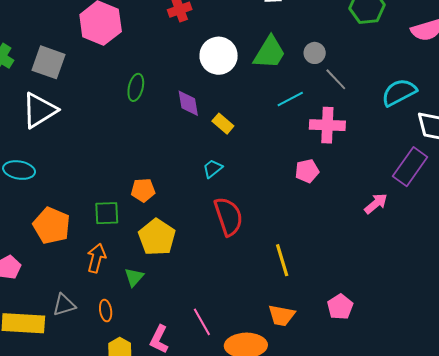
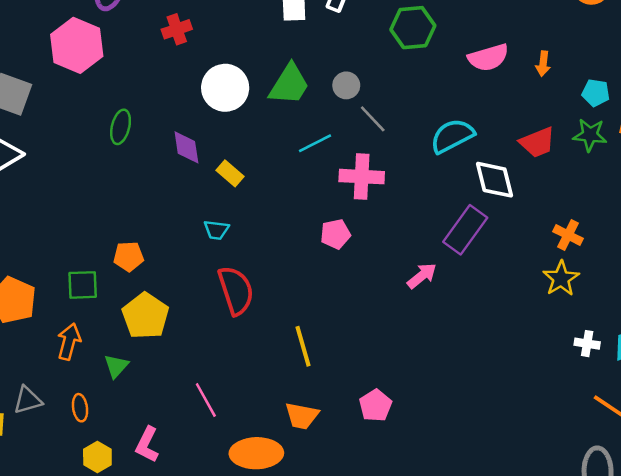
cyan trapezoid: (213, 169) -> (216, 230), turned -135
pink line: (202, 322) -> (206, 400), moved

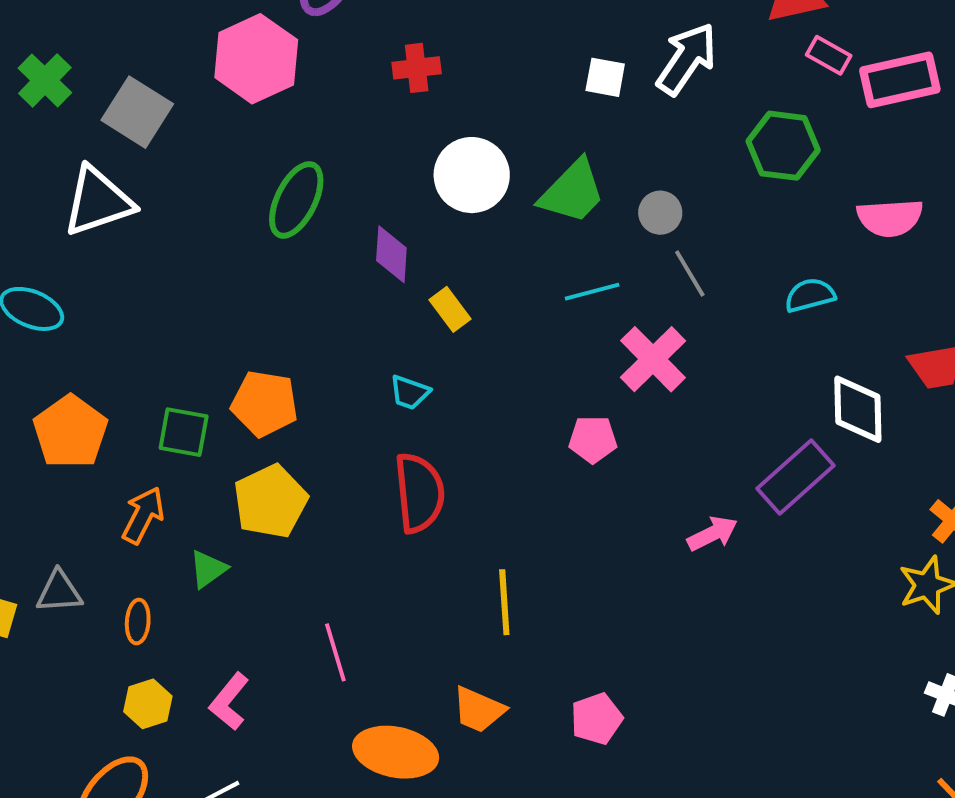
green ellipse: (121, 127) -> (296, 200), size x1.4
cyan semicircle: (452, 136) -> (810, 295), moved, size x0.7
pink cross: (362, 177) -> (653, 359), turned 30
orange pentagon: (129, 256) -> (265, 404), size x1.4

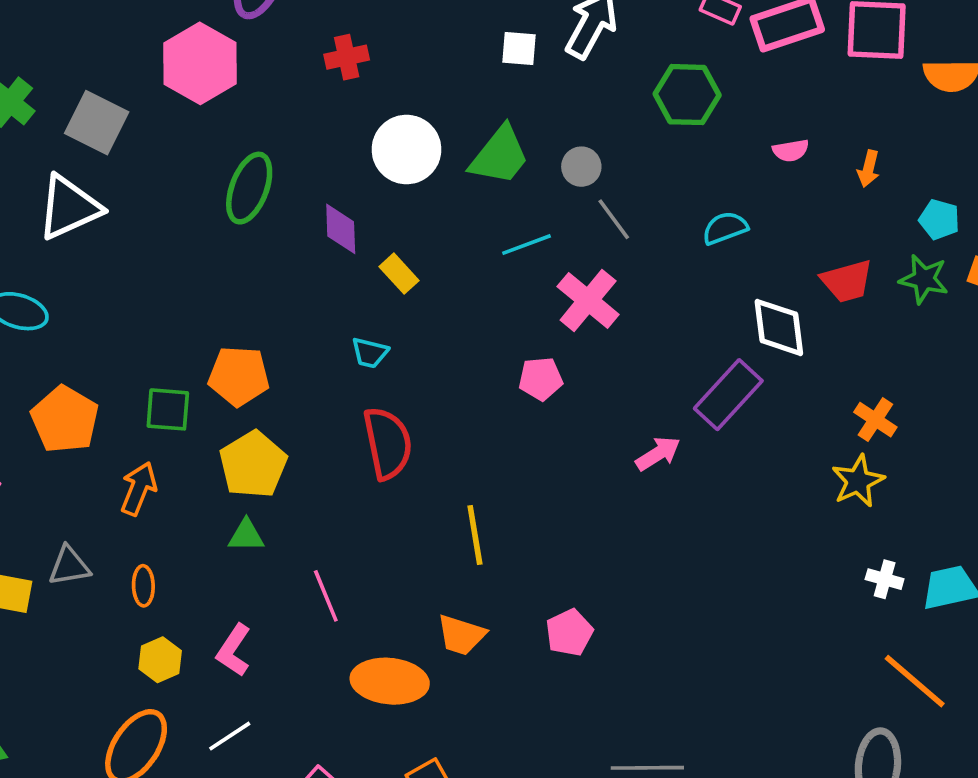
pink semicircle: (890, 218) -> (791, 150), size x0.6
green triangle: (208, 569) -> (246, 536), moved, turned 42

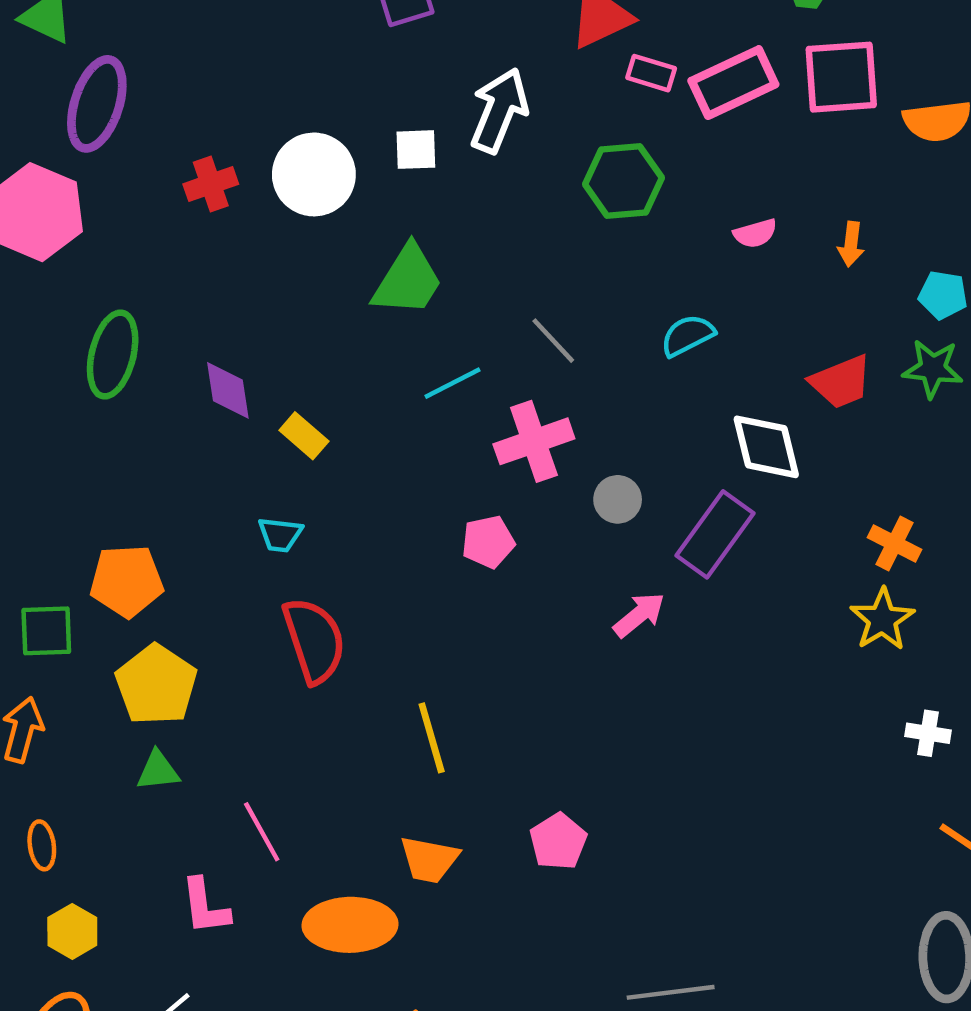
white circle: (406, 150) -> (314, 174), moved
gray circle: (581, 167) -> (618, 499), moved
pink cross: (588, 300) -> (534, 441), turned 38
pink L-shape: (234, 650) -> (205, 906), moved, turned -34

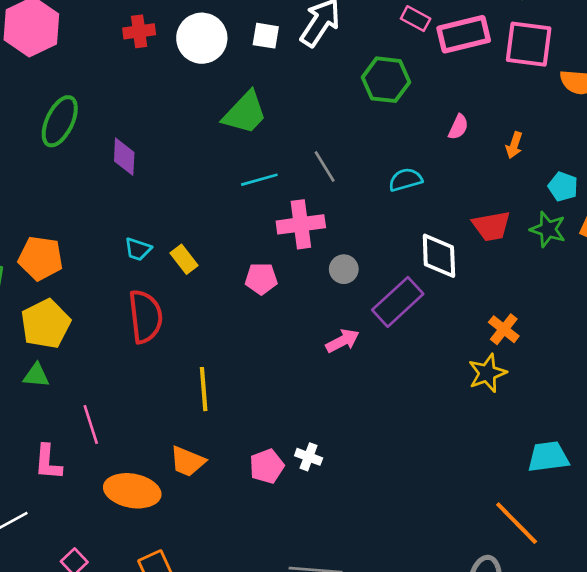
pink semicircle: (755, 233) -> (458, 127), turned -60
yellow rectangle: (304, 436) -> (184, 259), moved
white cross: (928, 733) -> (309, 457), moved

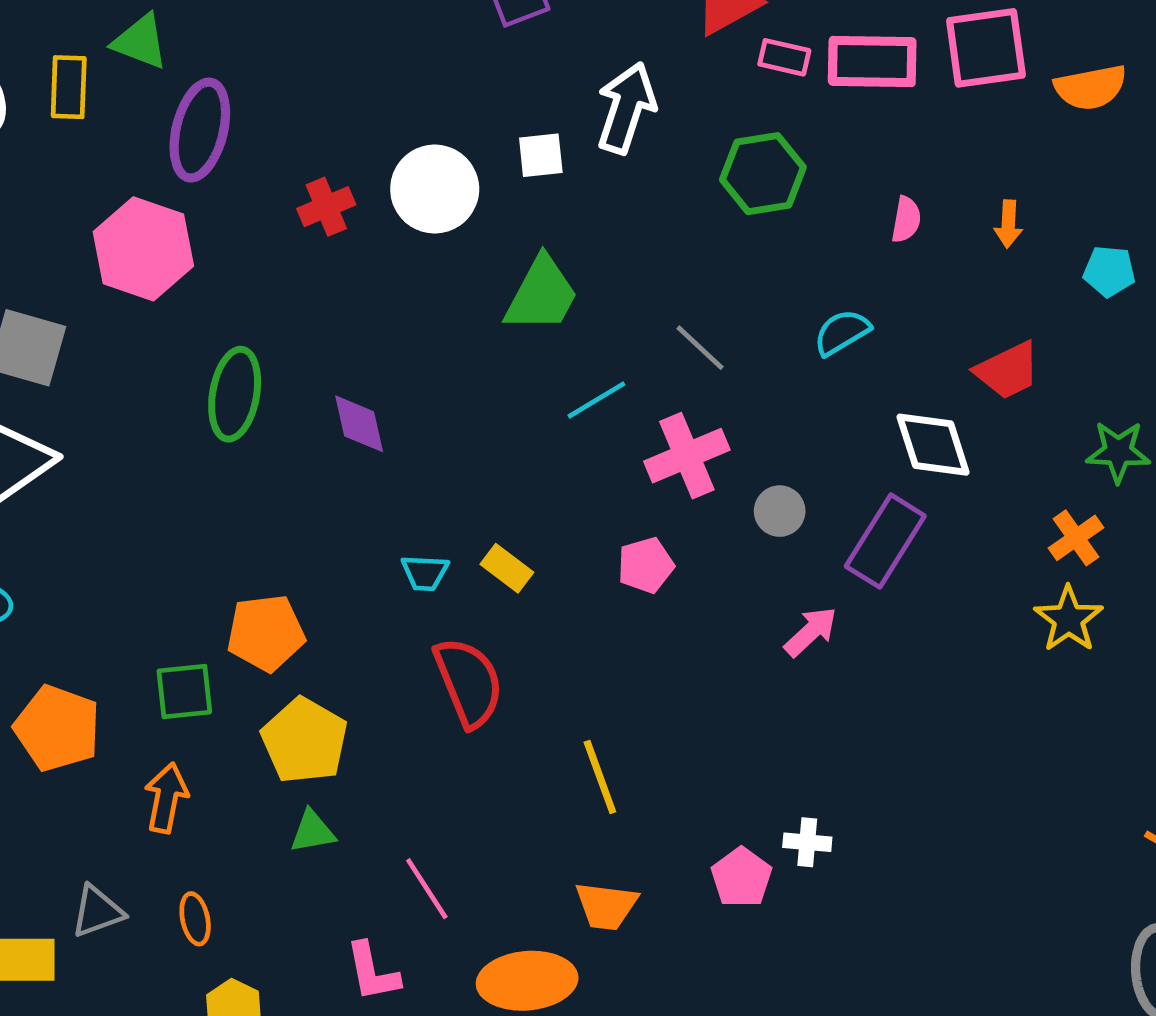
pink rectangle: (464, 34) -> (872, 61), turned 30
green star: (548, 229) -> (1118, 452), moved
orange cross: (504, 329) -> (1076, 538), turned 32

